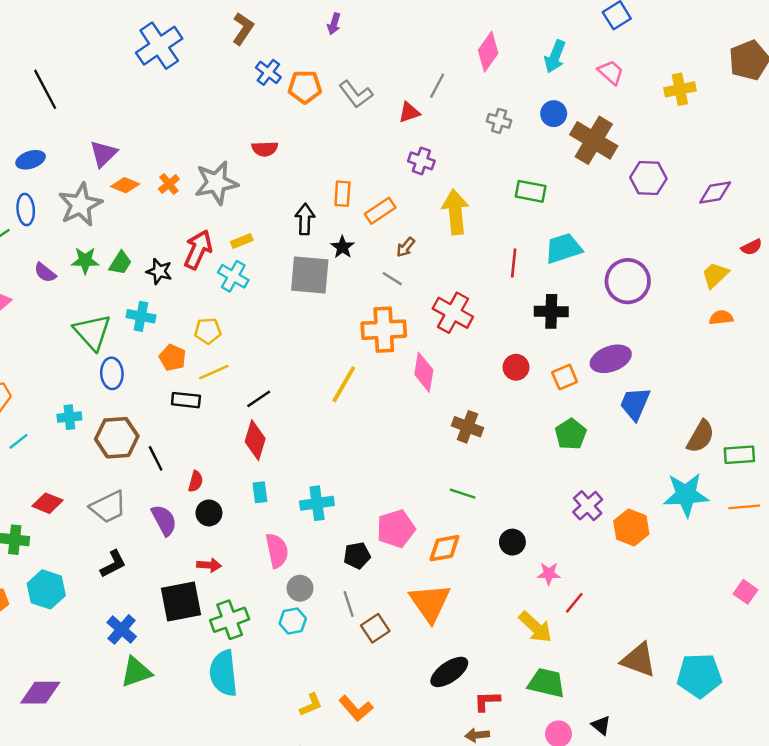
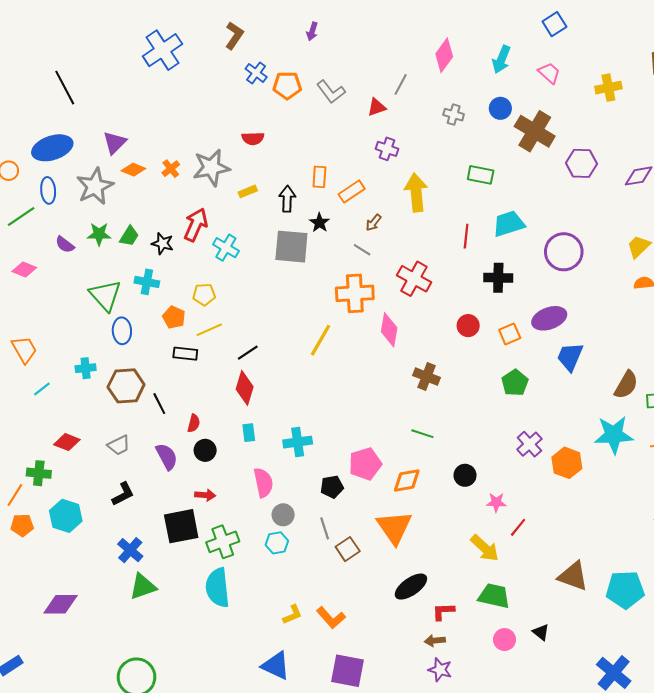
blue ellipse: (31, 160) -> (52, 148), size x1.6
yellow rectangle: (242, 241) -> (248, 191), moved
gray trapezoid: (108, 507) -> (119, 445), size x0.7

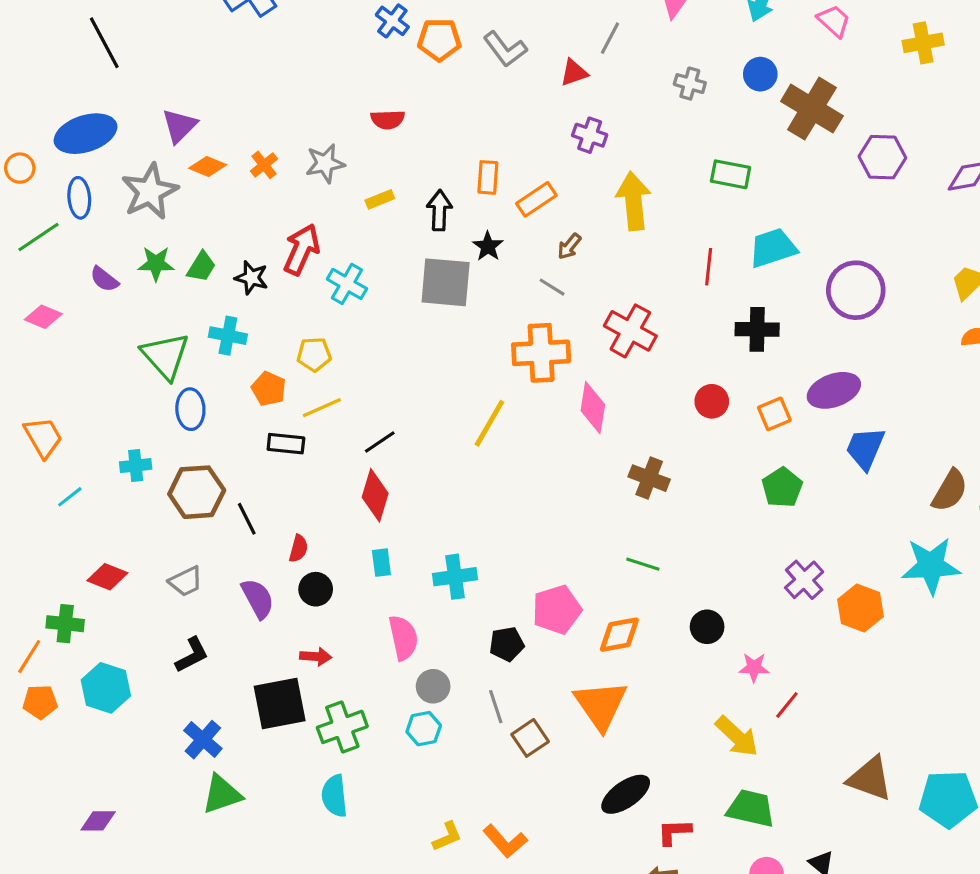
gray star: (211, 168) -> (325, 163), size x0.7
cyan semicircle: (218, 588) -> (334, 796), size x0.7
purple diamond: (61, 604) -> (98, 821), size x0.7

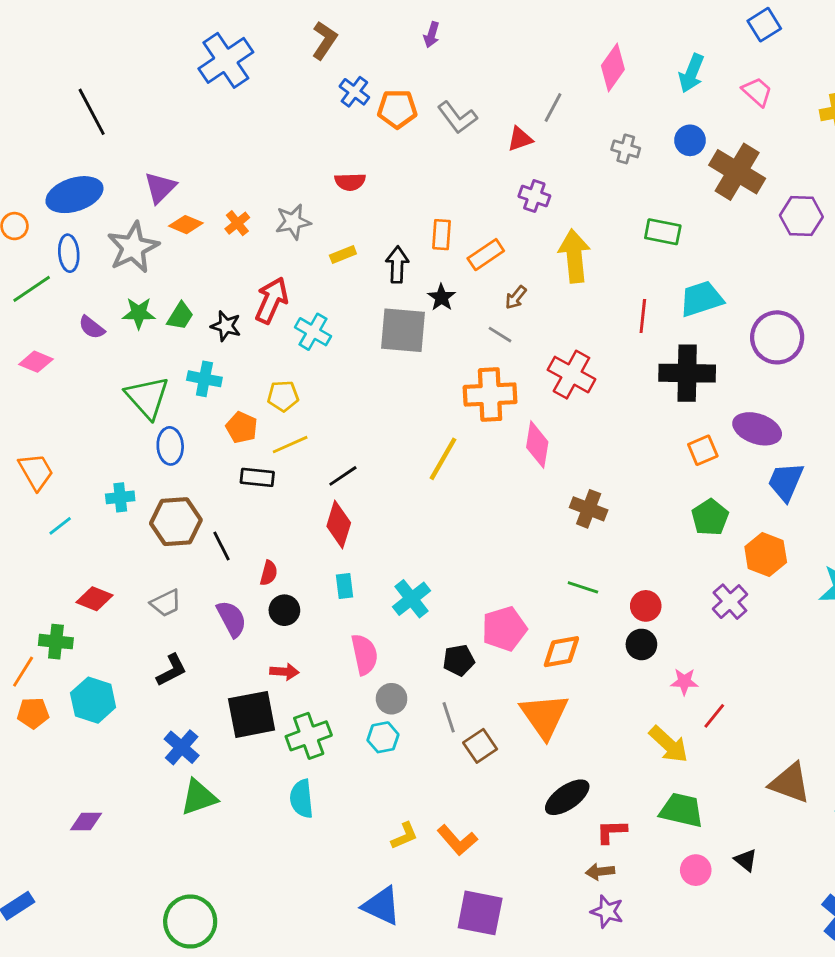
black cross: (757, 329) -> (687, 373), size x1.4
purple ellipse: (834, 390) -> (757, 429), turned 39
red circle: (712, 401) -> (646, 606), moved
cyan cross: (455, 577) -> (412, 599), turned -30
orange hexagon: (860, 608) -> (766, 554), moved

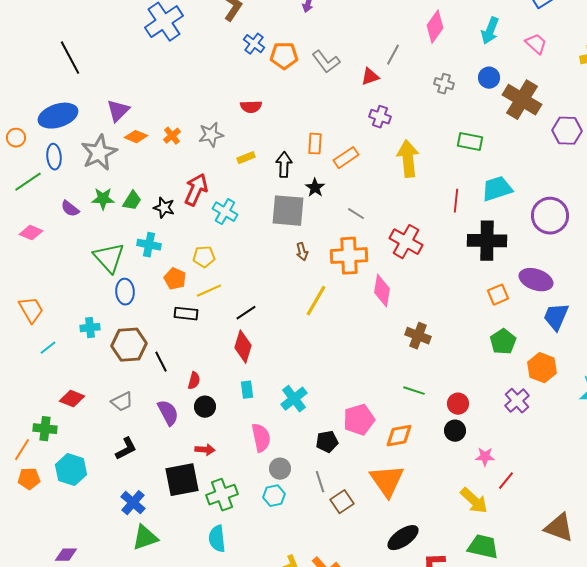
brown arrow: (516, 297) -> (302, 252), moved, turned -54

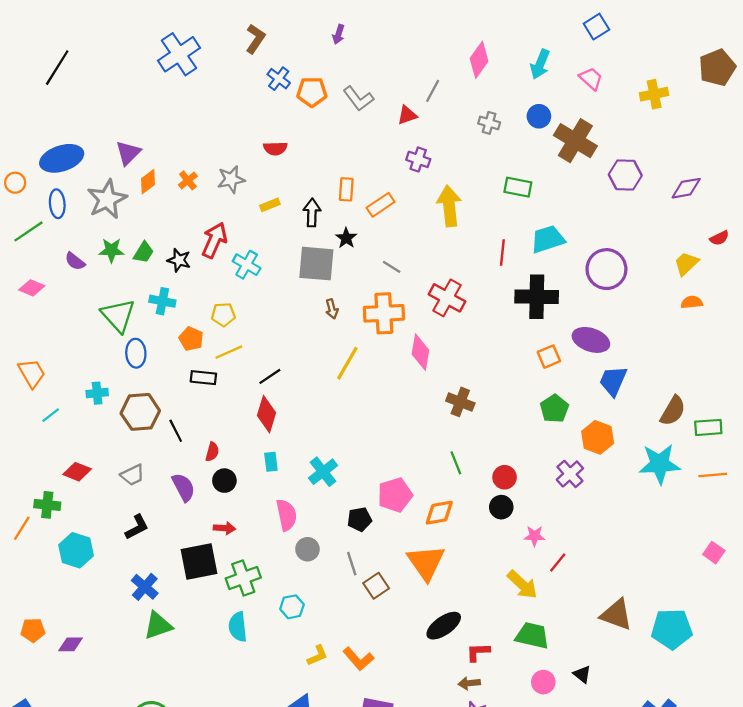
black line: (70, 58) -> (57, 68), moved, turned 60
orange diamond: (136, 137) -> (148, 182), turned -60
green line: (414, 391) -> (456, 463), turned 50
orange pentagon: (29, 479) -> (33, 630), moved
cyan hexagon: (274, 496) -> (292, 607), moved

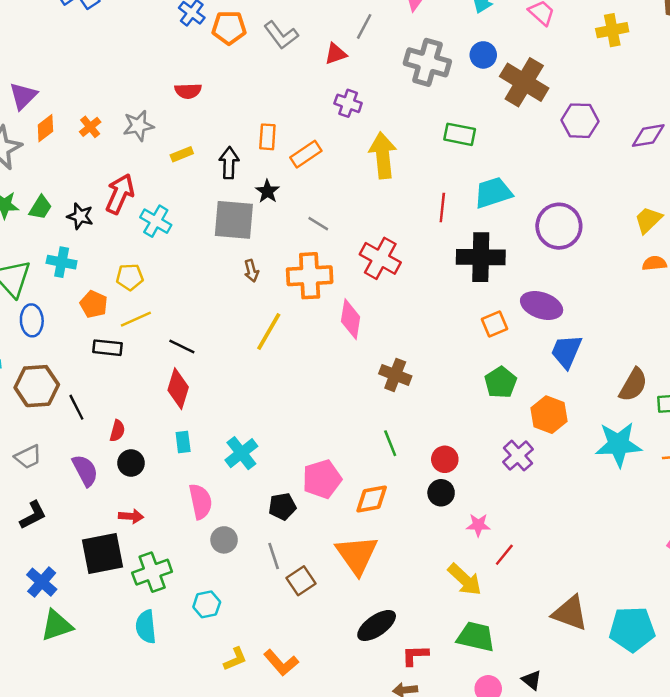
gray cross: (489, 123) -> (427, 62), size x1.8
black line: (270, 376) -> (182, 346), turned 60

